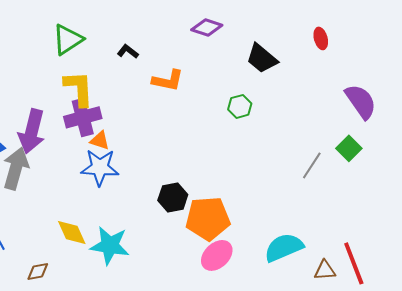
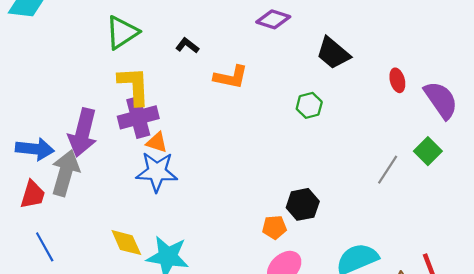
red ellipse: (321, 38) -> (397, 80), moved
black hexagon: (173, 197) -> (303, 204), moved
orange pentagon: (208, 218) -> (274, 227), size x0.5

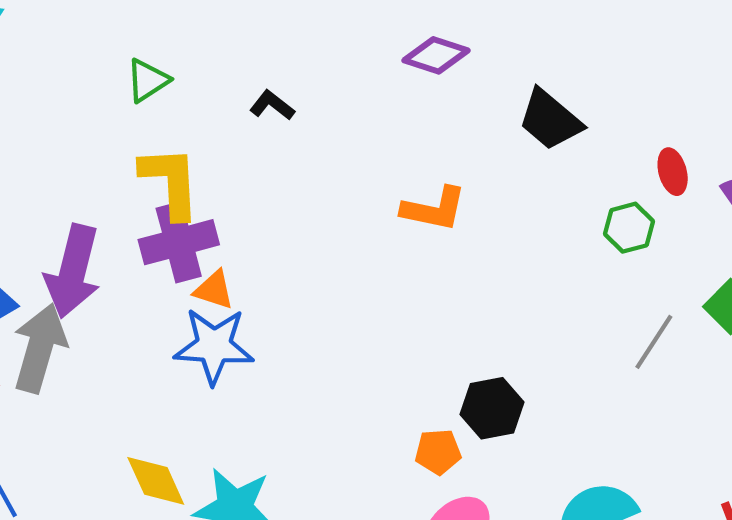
green triangle: (122, 32) -> (148, 80), size x0.7
orange L-shape: (231, 77) -> (434, 209), moved
green hexagon: (309, 105) -> (629, 228), moved

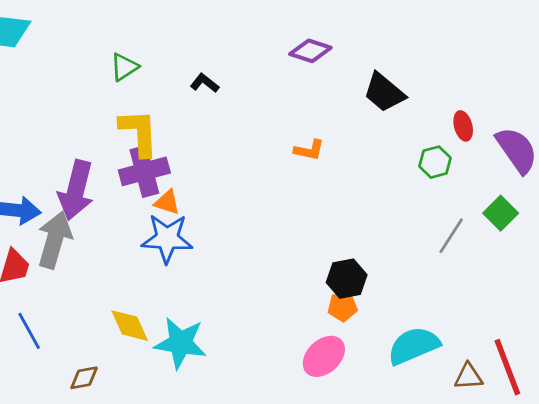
orange L-shape: (434, 209) -> (309, 150), size x0.7
orange pentagon: (438, 452) -> (343, 307), moved

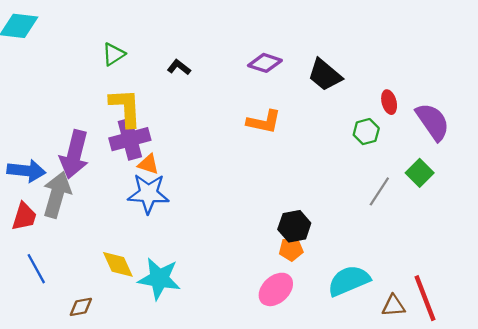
purple diamond: (310, 51) -> (265, 63), moved
orange L-shape: (309, 150) -> (264, 122), size x1.4

